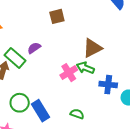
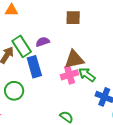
brown triangle: (92, 48) -> (74, 59), moved
blue rectangle: (41, 111) -> (34, 67), moved

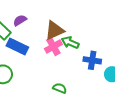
blue rectangle: (34, 67) -> (17, 46), turned -35

